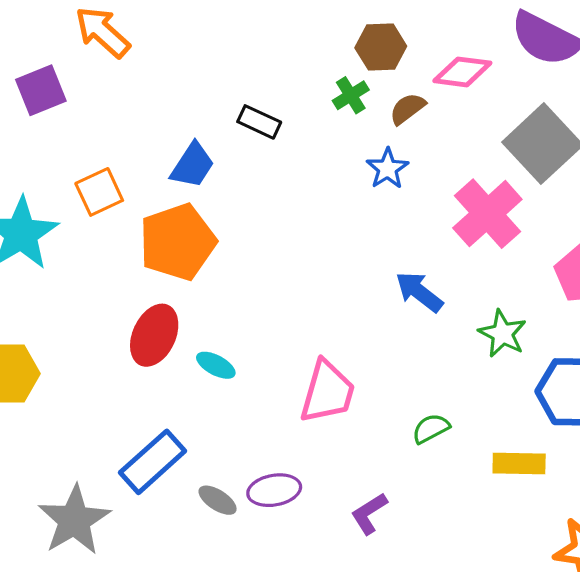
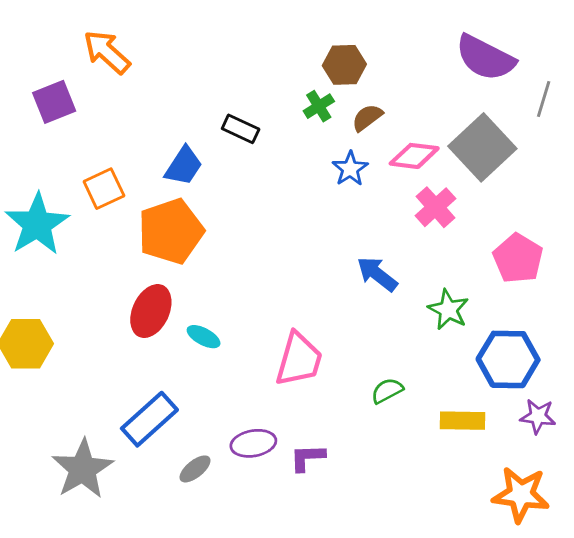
pink diamond: (462, 72) -> (414, 156), moved
pink cross: (487, 214) -> (435, 207), size x0.7
gray ellipse: (218, 500) -> (195, 469), moved, turned -72
purple L-shape: (369, 513) -> (307, 458), moved, turned 30

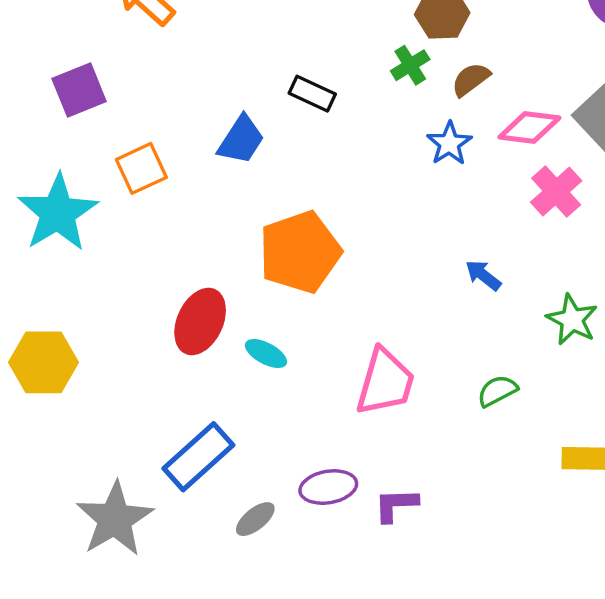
purple square: (54, 102) -> (79, 90), moved
orange pentagon: (171, 231) -> (300, 252), moved
blue arrow: (377, 274) -> (483, 275), size x0.7
green semicircle: (387, 391) -> (497, 391), moved

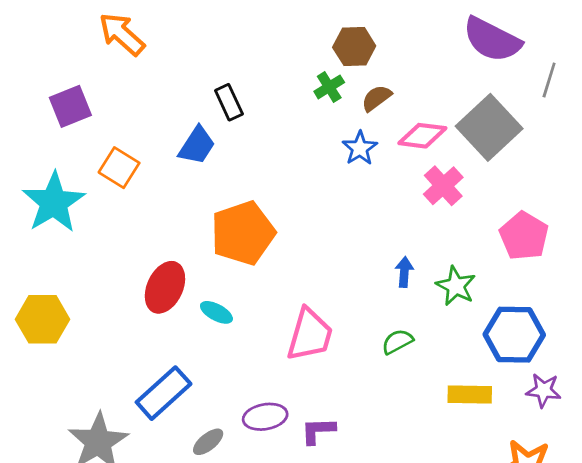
black rectangle: (312, 94) -> (229, 102), moved, turned 40
orange square: (141, 168) -> (119, 168), turned -33
blue arrow: (483, 275) -> (404, 272), moved, turned 56

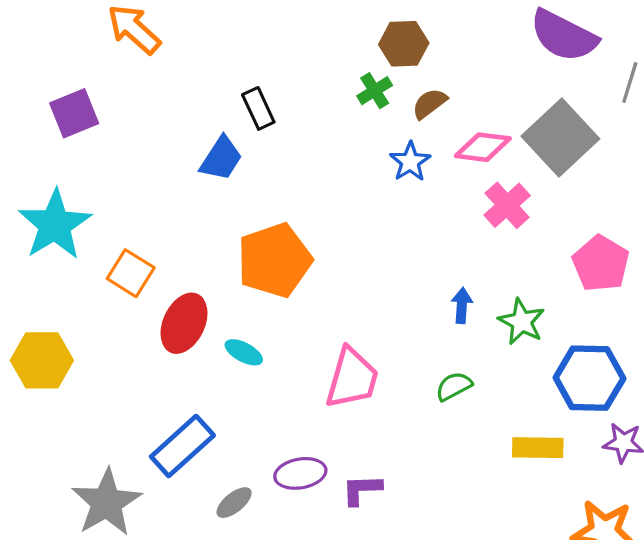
orange square: (119, 168) -> (131, 273), moved

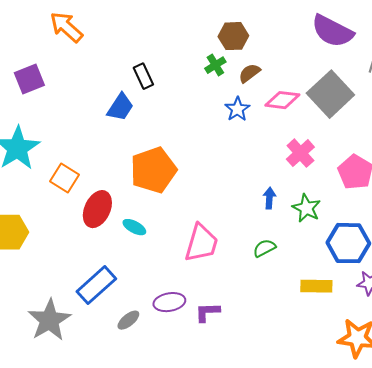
pink cross: (507, 205) -> (300, 153), moved

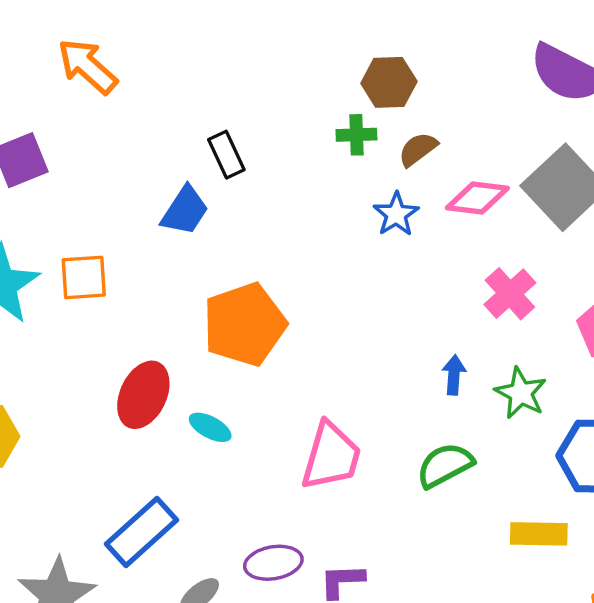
green cross: (215, 65) -> (356, 135), turned 30
orange square: (64, 178) -> (84, 277), moved, turned -36
green semicircle: (264, 248) -> (445, 465), size x1.4

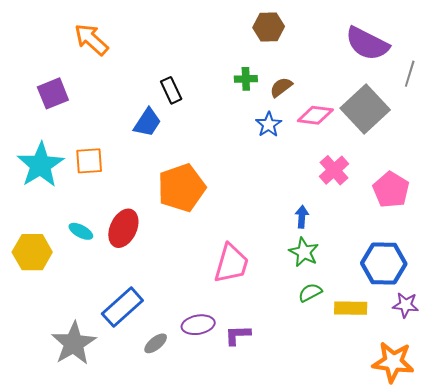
brown hexagon: (389, 82) -> (269, 27), moved
green star: (521, 393) -> (304, 252), moved
cyan ellipse: (210, 427) -> (81, 231), moved
green semicircle: (445, 465) -> (310, 293), moved, size x0.7

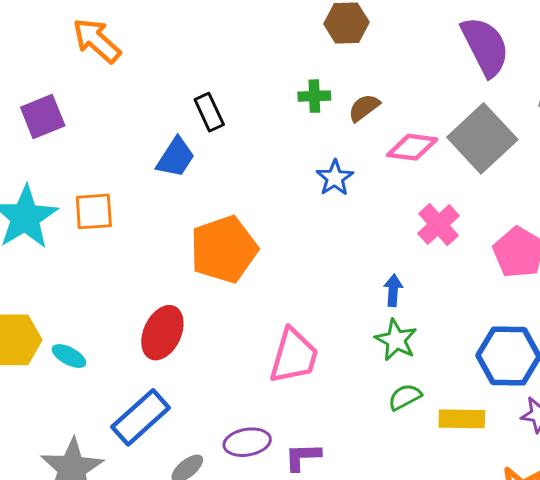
purple semicircle: (367, 44) -> (485, 46), turned -144
blue star: (269, 125) -> (335, 178), moved
red ellipse: (123, 228) -> (162, 333), moved
cyan ellipse: (81, 231) -> (69, 356), moved

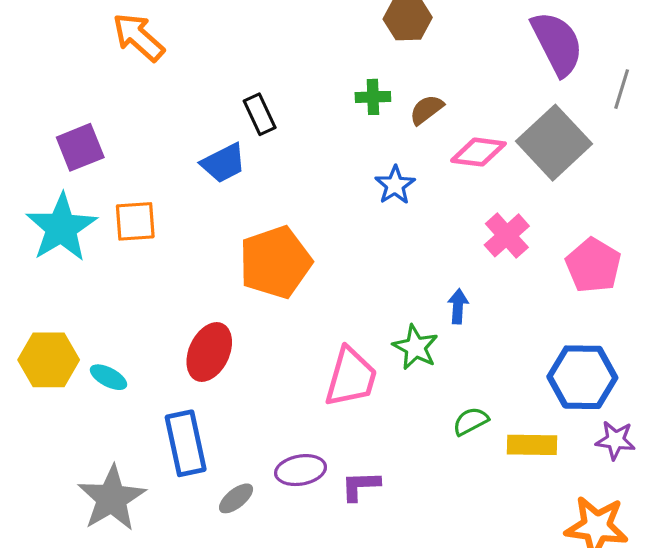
purple square: (43, 117) -> (80, 147), moved
blue trapezoid: (176, 157) -> (223, 163), turned 30
green star: (396, 340) -> (415, 347), moved
blue rectangle: (141, 417) -> (186, 443), turned -60

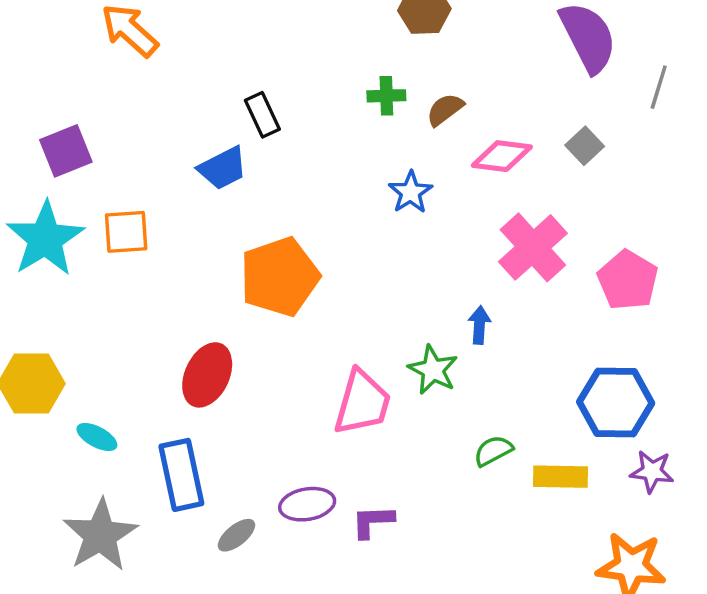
gray square: (554, 143) -> (585, 146), size x0.5
pink cross: (507, 235) -> (533, 247), size x1.4
cyan ellipse: (108, 377) -> (97, 437), moved

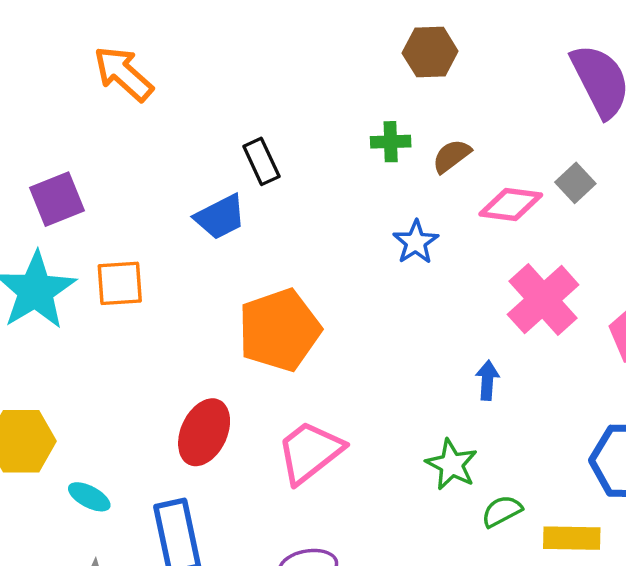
gray square: (585, 146) -> (575, 183), moved
green star: (433, 370) -> (452, 465), moved
pink trapezoid: (362, 403) -> (310, 452), moved, turned -144

